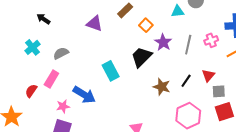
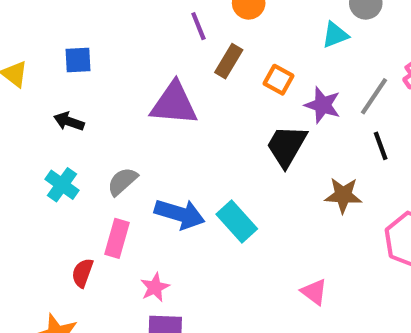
purple triangle: (94, 23) -> (174, 104), size x1.4
gray line: (188, 45) -> (374, 96), turned 36
cyan rectangle: (111, 71) -> (237, 221), moved
black line: (186, 81) -> (381, 146), moved, turned -40
blue arrow: (84, 95) -> (180, 214), moved

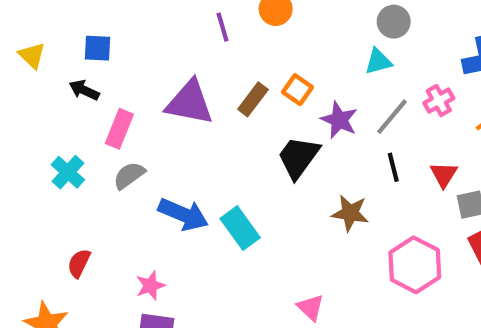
cyan triangle: (335, 35) -> (378, 61), moved
brown rectangle: (229, 61) -> (253, 99), moved
black arrow: (69, 121) -> (84, 90), moved
pink rectangle: (117, 238) -> (119, 129), moved

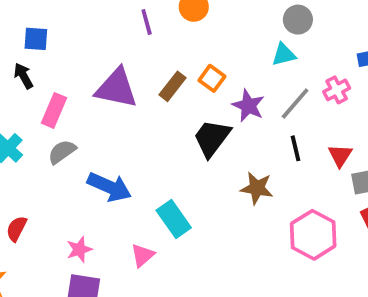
black arrow: (84, 90) -> (23, 76), turned 35
cyan rectangle: (240, 228) -> (174, 219), moved
pink triangle: (311, 307) -> (143, 255), moved, turned 35

